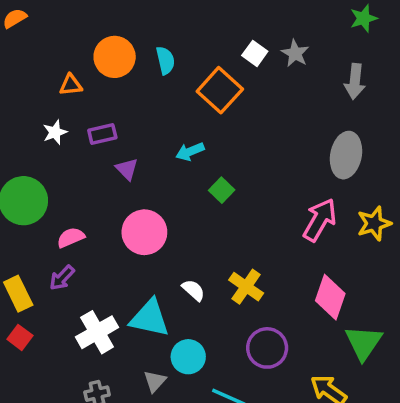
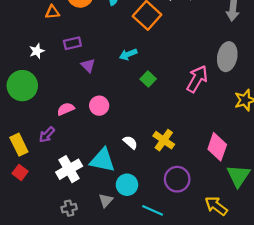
white star: (55, 132) -> (37, 51), moved
pink arrow: (320, 220) -> (197, 79), moved
pink circle: (144, 232) -> (99, 106), size x0.7
pink semicircle: (71, 237) -> (66, 109), moved

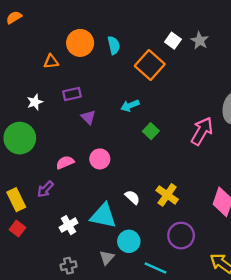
white cross: (69, 169) -> (69, 225), size x0.7

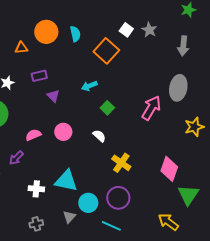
white semicircle: (132, 197) -> (99, 136), moved
white cross: (69, 225) -> (36, 189), turned 35
purple circle: (181, 236) -> (118, 198), moved

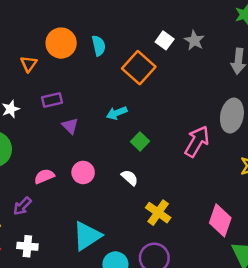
orange triangle: (21, 48) -> (29, 64), turned -48
cyan triangle: (66, 181) -> (87, 236), turned -45
white cross: (36, 189) -> (27, 246), moved

